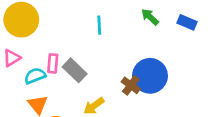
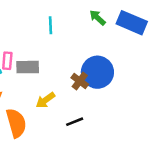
blue rectangle: (187, 22) -> (132, 23), size x1.6
gray rectangle: (75, 70) -> (28, 67), turned -45

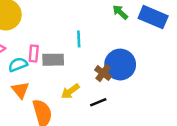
cyan line: (50, 25) -> (79, 39), moved
black line: (75, 122) -> (98, 102), moved

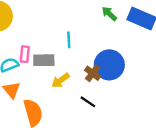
yellow arrow: (70, 91) -> (60, 80), moved
black line: (98, 102) -> (88, 102), turned 56

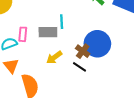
gray rectangle: (44, 60) -> (48, 32), moved
black line: (88, 102) -> (80, 67), moved

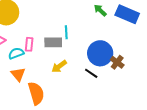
brown cross: (83, 51) -> (117, 62), moved
black line: (80, 67) -> (91, 73), moved

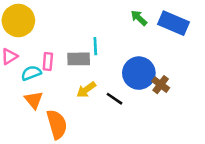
black line: (91, 73) -> (114, 99), moved

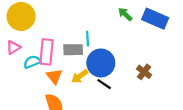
pink rectangle: (48, 62) -> (47, 52), size x1.6
blue circle: (139, 73) -> (101, 63), moved
orange triangle: (34, 100) -> (54, 76), moved

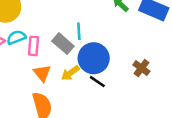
gray rectangle: (73, 50) -> (63, 44), turned 42
pink rectangle: (47, 52) -> (34, 46), size x0.7
cyan semicircle: (32, 62) -> (16, 37), moved

